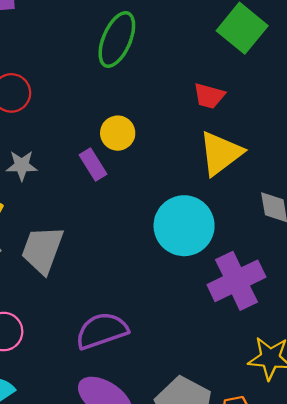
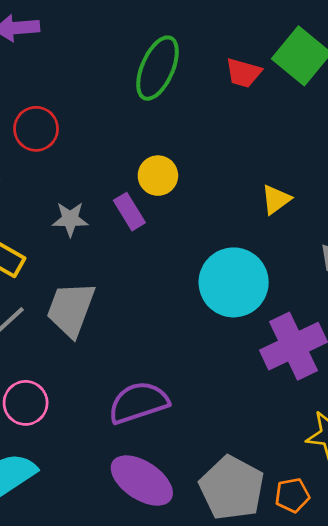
red trapezoid: (209, 96) -> (243, 73), moved
yellow triangle: (221, 153) -> (276, 199), size x0.6
gray star: (22, 165) -> (70, 219), moved

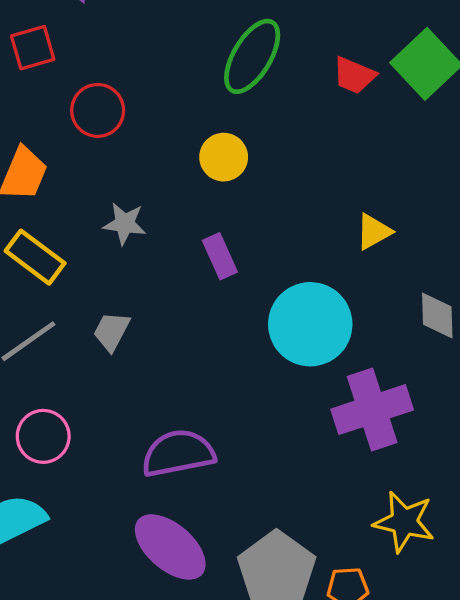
yellow circle: (158, 176) -> (224, 157), moved
purple rectangle: (129, 212) -> (220, 256), moved
gray trapezoid: (71, 309) -> (112, 331), size x0.6

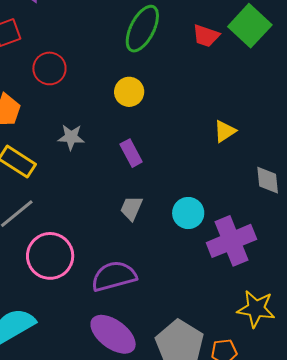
cyan circle: (310, 324) -> (188, 213), moved, size x0.6
gray trapezoid: (112, 331) -> (131, 208), moved
pink circle: (43, 436) -> (50, 256), moved, size x1.4

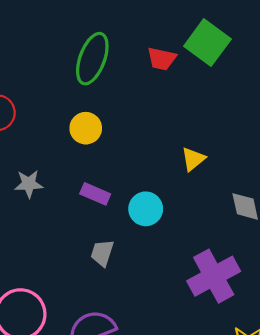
purple rectangle: (131, 153) -> (95, 194), turned -32
cyan circle: (188, 213) -> (146, 209), moved

